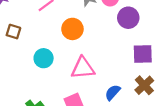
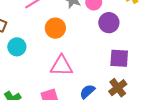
cyan circle: (44, 58) -> (17, 47), moved

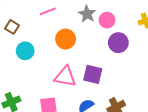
purple square: (119, 58) -> (93, 74), moved

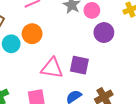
orange circle: (66, 39) -> (32, 34), moved

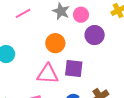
orange circle: (32, 34) -> (55, 43), moved

